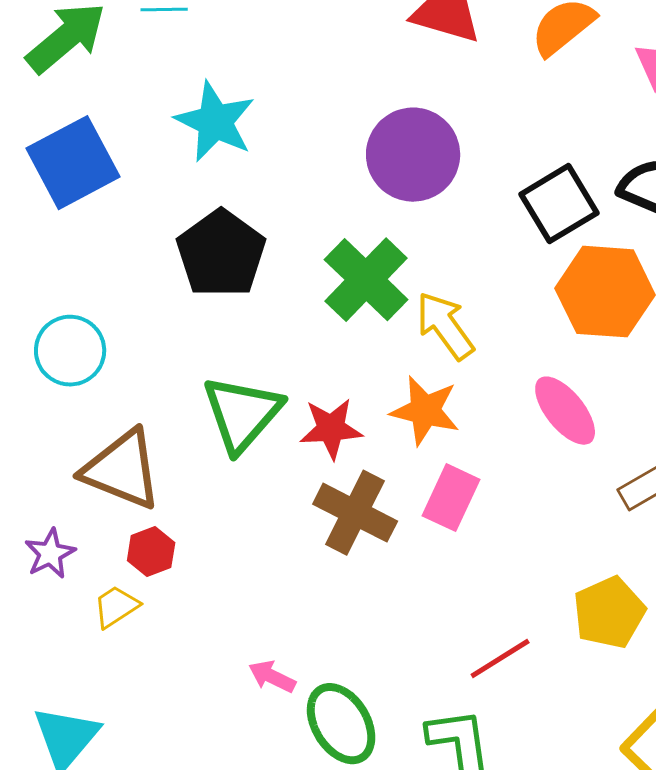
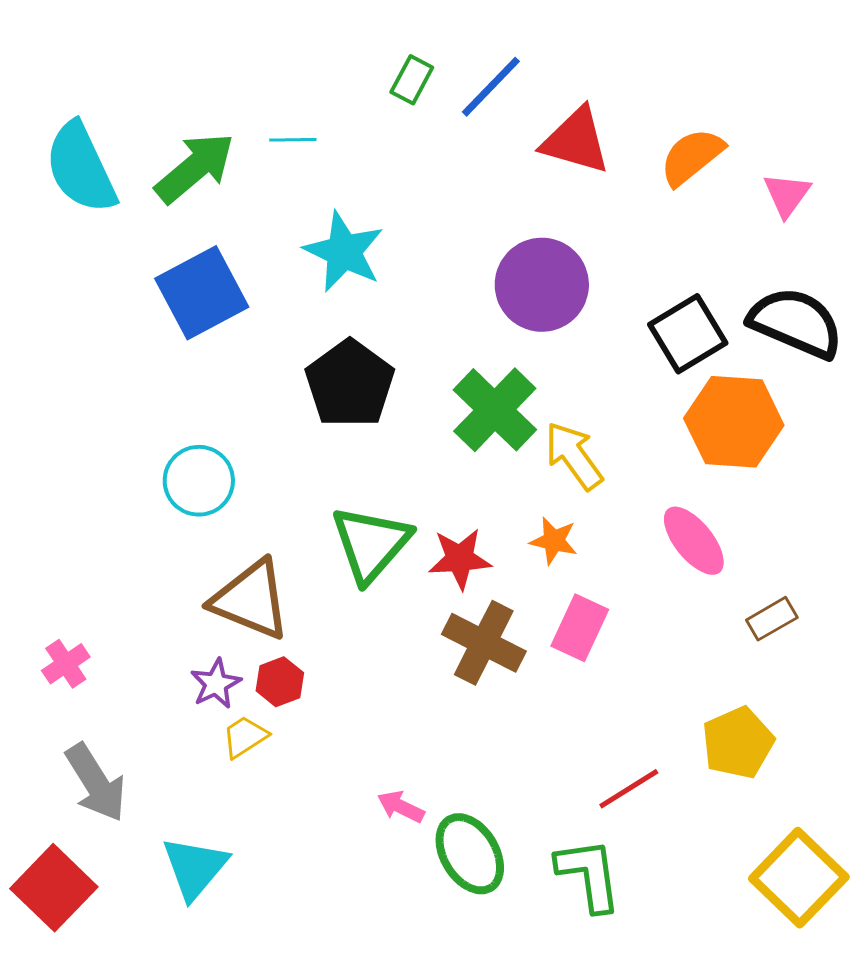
orange star: (425, 411) -> (554, 541), size x0.7
purple star: (50, 554) -> (216, 684), moved

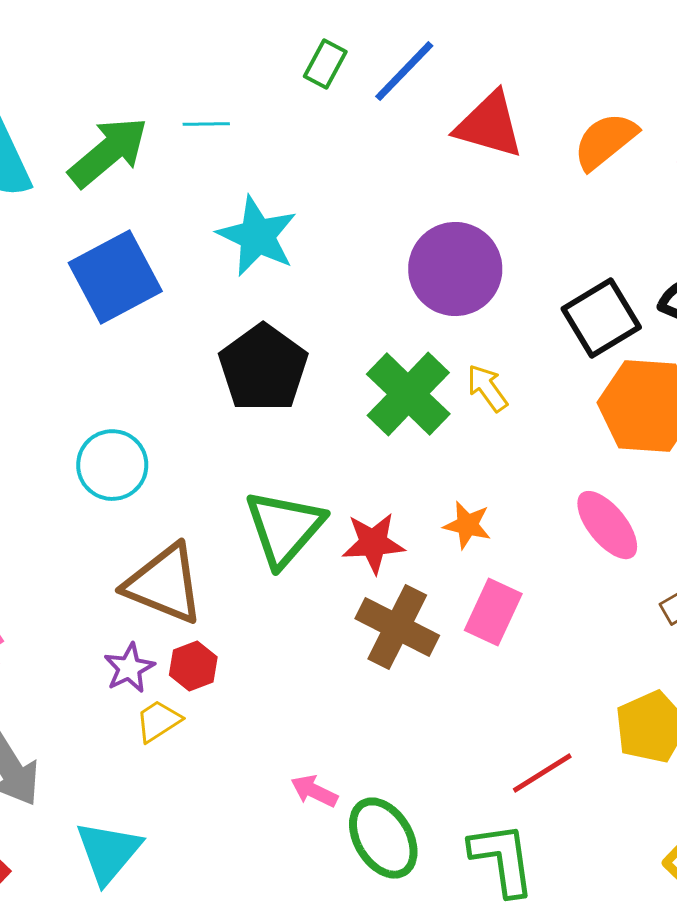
yellow arrow: (574, 456) -> (487, 388), moved, size x0.7

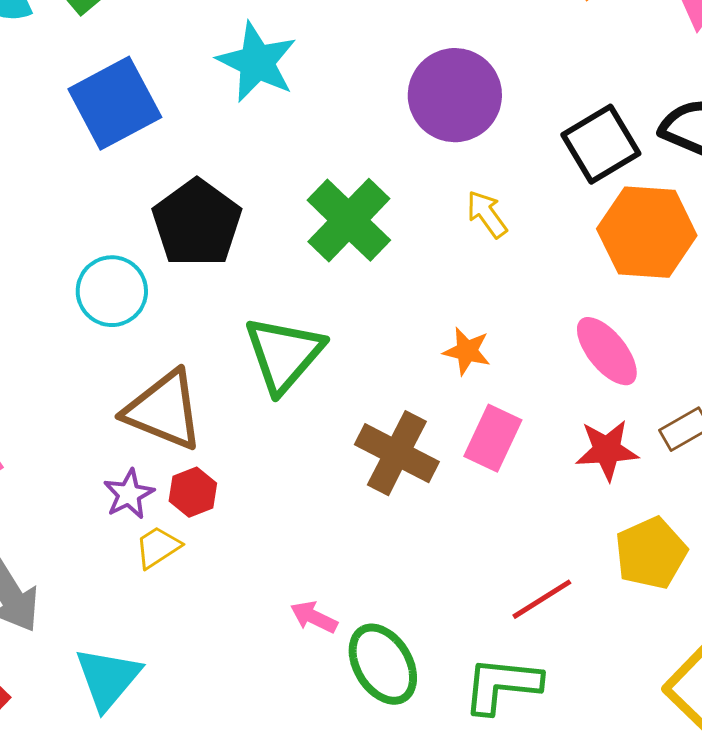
black pentagon: (263, 368) -> (197, 223), moved
green cross: (408, 394) -> (349, 220), moved
red star: (373, 543) -> (607, 450), moved
green L-shape: (502, 859) -> (502, 685), turned -76

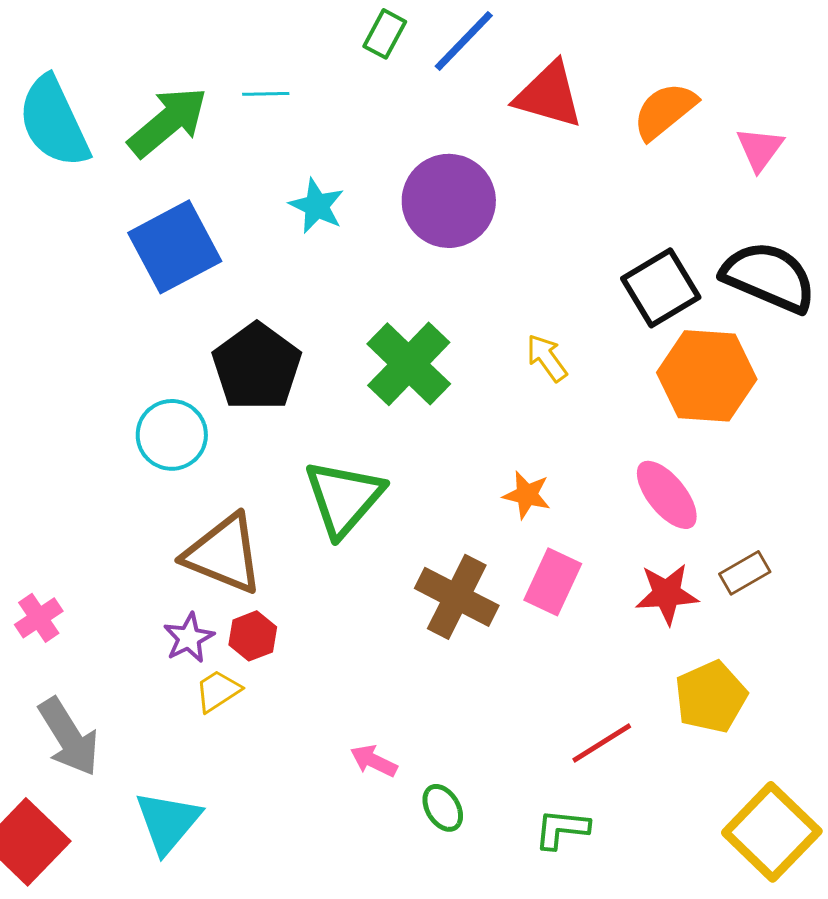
cyan star: (257, 62) -> (317, 206), size x0.7
purple circle: (455, 95) -> (449, 201), moved
green ellipse: (383, 664) -> (443, 808), size x0.6
green L-shape: (502, 685) -> (562, 829), size x0.7

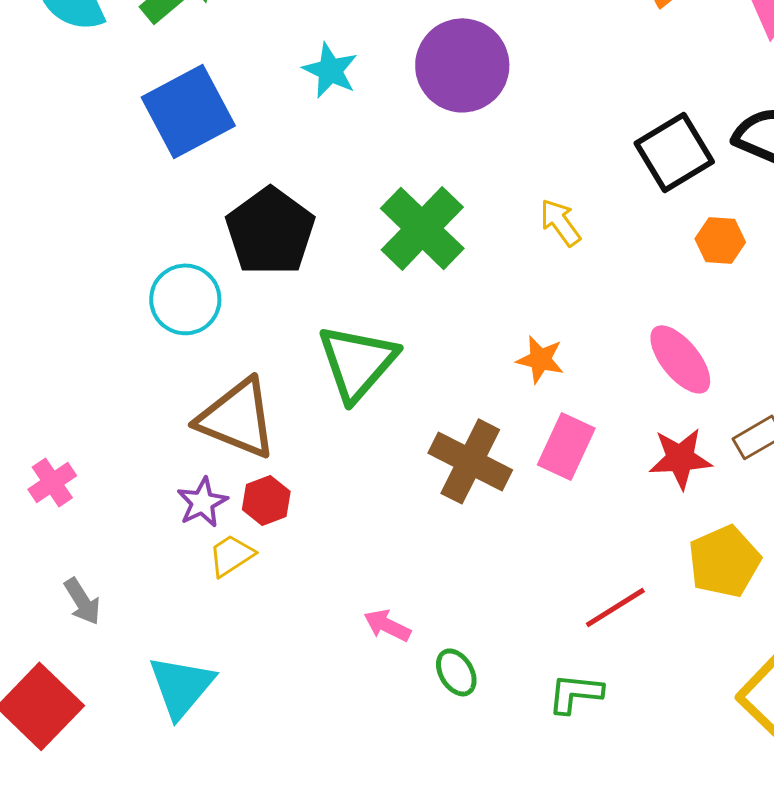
orange hexagon: (707, 376) -> (720, 240), size x0.5
gray arrow: (69, 737) -> (82, 601), size x0.6

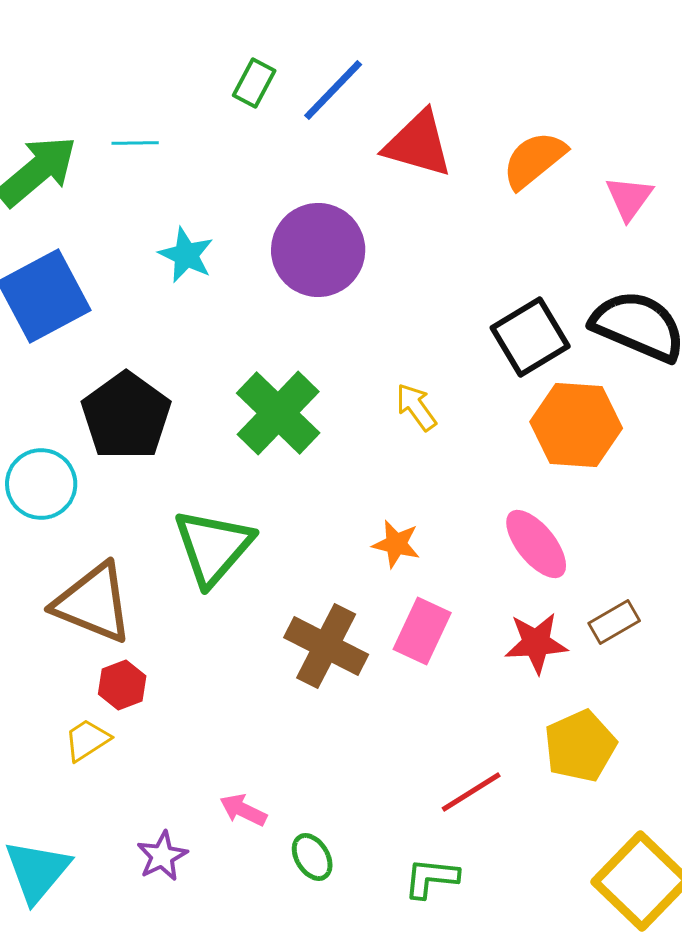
orange hexagon: (720, 240) -> (576, 425), size x1.8
purple star: (202, 502) -> (162, 856), moved

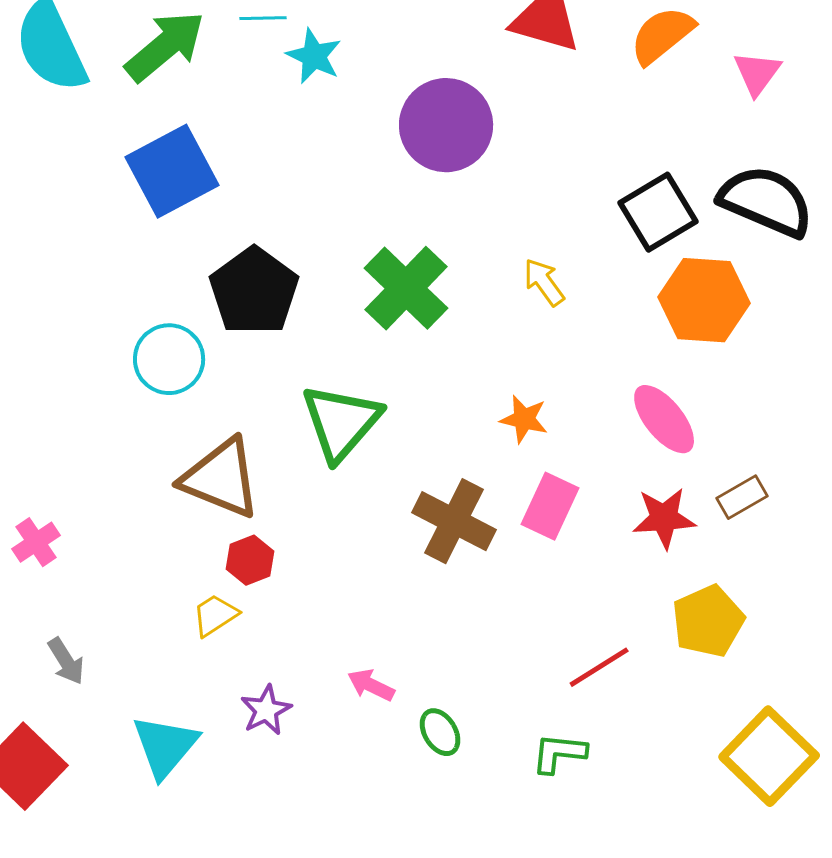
cyan star: (186, 255) -> (314, 56), moved
purple star: (162, 856) -> (266, 710), moved

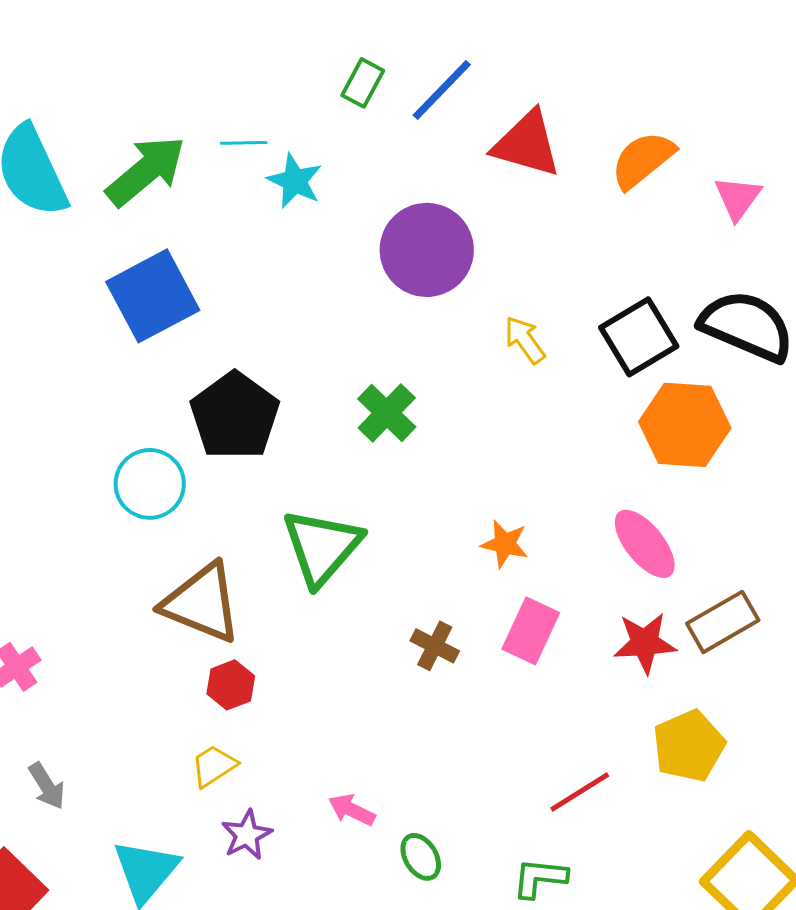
yellow arrow: (544, 282) -> (525, 340), moved
green cross: (406, 288) -> (387, 413), size x0.7
brown rectangle: (742, 497) -> (723, 622), size x1.4
brown cross: (454, 521) -> (435, 646), size x0.6
yellow trapezoid: (215, 615) -> (214, 766), moved

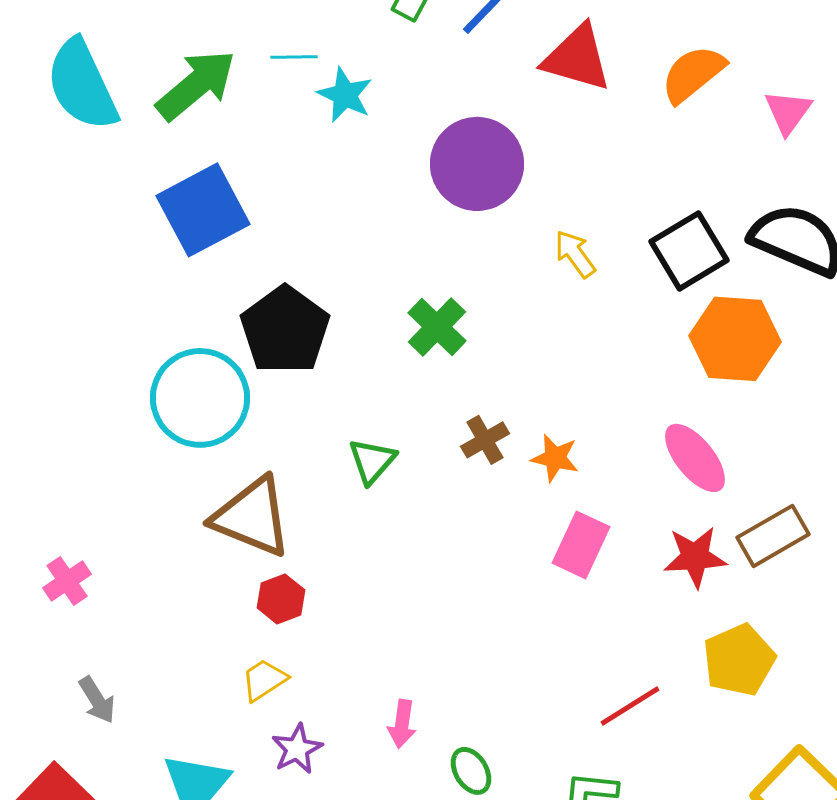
cyan circle: (150, 484) -> (200, 398), size x1.4
green triangle: (322, 547) -> (372, 461), size x0.6
brown cross: (435, 646) -> (485, 440), moved, turned 33
pink arrow: (352, 810) -> (402, 724), turned -108

